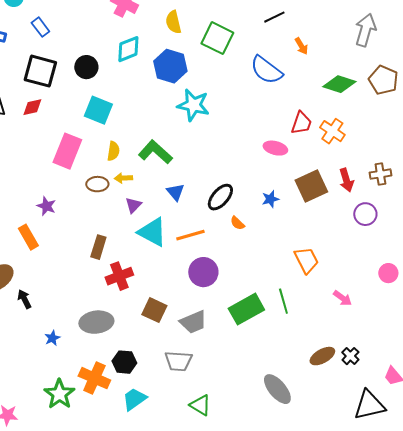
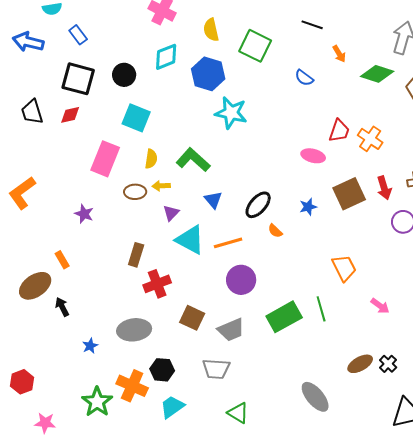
black line: (274, 17) -> (312, 25), turned 45
blue semicircle: (266, 70) -> (304, 78), size x0.6
green diamond: (339, 84) -> (377, 74), moved
orange rectangle: (28, 237) -> (62, 260), moved, size x0.7

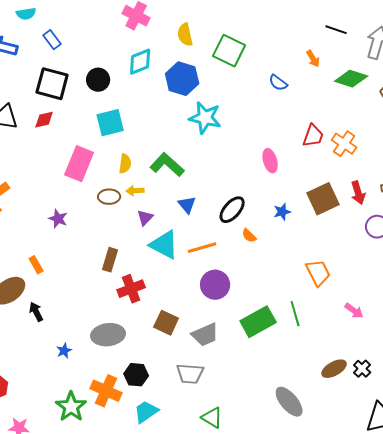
black line: (312, 25) -> (336, 30), moved
cyan square: (136, 118) -> (110, 123), turned -36
pink ellipse: (313, 156) -> (270, 161), moved, turned 60

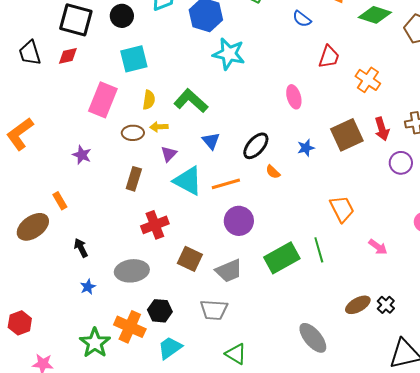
red trapezoid: (313, 136) -> (329, 57), moved
brown rectangle: (110, 260) -> (134, 179), moved
black arrow: (36, 312) -> (81, 248), moved

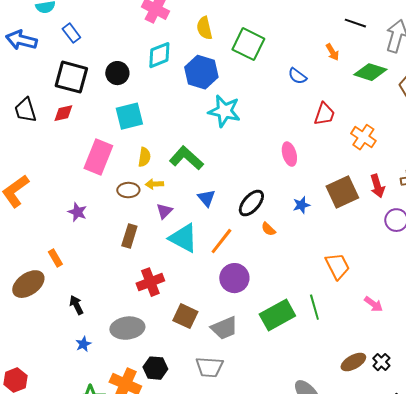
orange line: (226, 184) -> (221, 241), turned -36

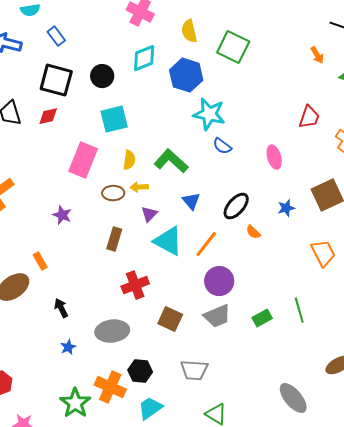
blue semicircle: (297, 76) -> (222, 146), moved
orange trapezoid: (337, 266) -> (323, 253), moved
green rectangle: (277, 315) -> (262, 318), size x0.6
gray trapezoid: (224, 328) -> (217, 316), moved

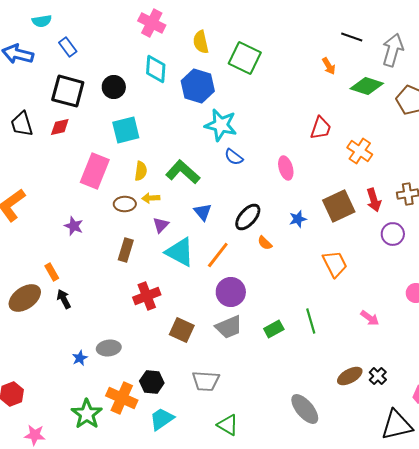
cyan diamond: (144, 58) -> (156, 69), turned -64
black arrow: (61, 308) -> (64, 299), moved
gray ellipse: (112, 331) -> (109, 348), moved, size x0.7

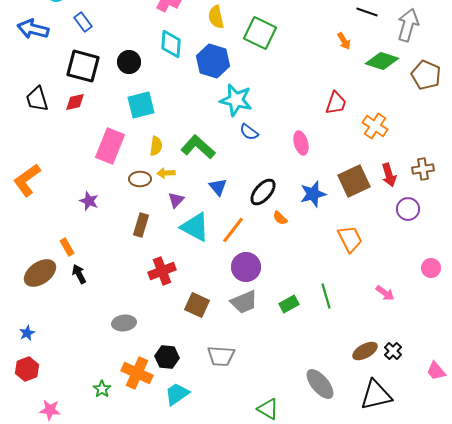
blue star: (298, 219) -> (313, 194), size x1.5
blue star: (80, 358) -> (27, 333), moved
green star: (87, 414) -> (102, 389), size x0.6
green triangle: (228, 425) -> (268, 409), moved
black triangle: (397, 425) -> (376, 395), moved

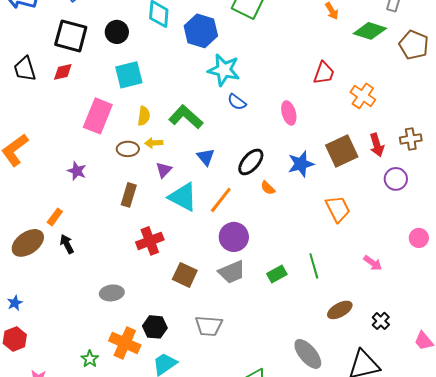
orange rectangle: (67, 247) -> (55, 217), turned 66
brown ellipse: (365, 351) -> (340, 310), moved

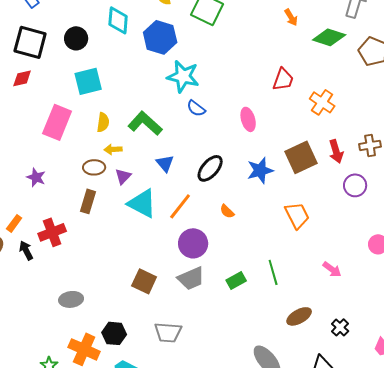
brown ellipse: (128, 149) -> (94, 167), moved
orange semicircle: (268, 188) -> (227, 211), moved
red cross: (150, 241) -> (52, 232), moved

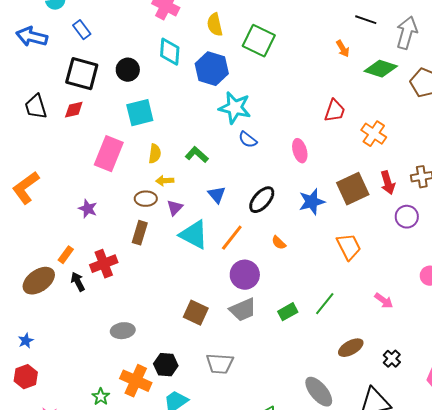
green L-shape: (145, 123) -> (197, 155), size x0.7
green line: (273, 272) -> (325, 304), turned 55

